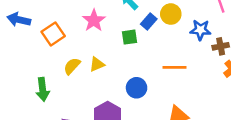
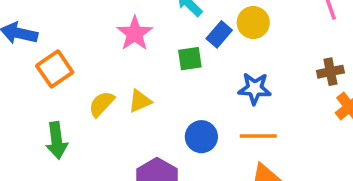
blue star: (200, 30) -> (255, 89), moved
orange square: (53, 34) -> (55, 69), moved
orange line: (174, 67) -> (258, 136), moved

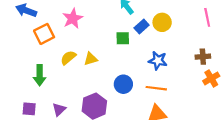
pink star: (135, 33) -> (73, 18), moved

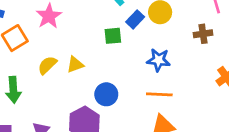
brown cross: (203, 57) -> (203, 34), moved
blue circle: (123, 84) -> (106, 94), moved

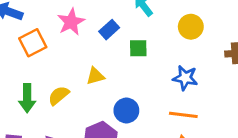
blue rectangle: (135, 19) -> (109, 30), moved
yellow semicircle: (47, 65) -> (59, 96), moved

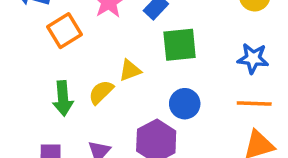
green square: (138, 48) -> (180, 45), moved, size x1.5
yellow triangle: (95, 76) -> (130, 70), moved

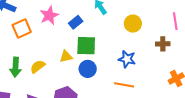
yellow triangle: (130, 70) -> (66, 56), moved
blue circle: (185, 104) -> (88, 69), moved

